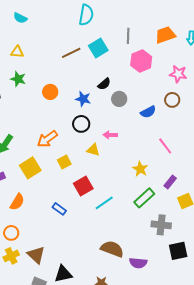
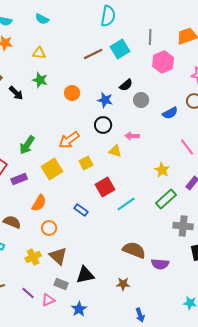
orange circle: (11, 233) -> (49, 228), moved

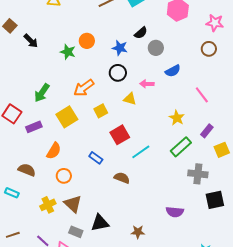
green star: (40, 80) -> (68, 52), moved
blue semicircle: (170, 113) -> (173, 71), moved
brown semicircle: (134, 250) -> (122, 178), moved, size x0.7

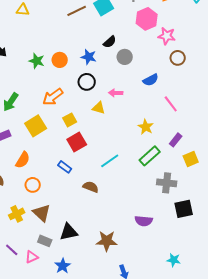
pink star: (215, 23) -> (167, 36), moved
orange circle: (87, 41) -> (60, 60), moved
blue semicircle: (173, 71) -> (151, 80), moved
red square: (120, 135) -> (77, 142), moved
brown star: (138, 232) -> (107, 241), size x1.5

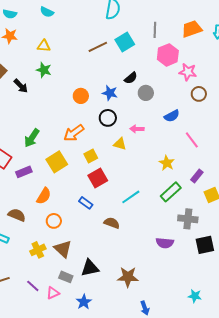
green star: (37, 61) -> (44, 70), moved
purple semicircle: (144, 221) -> (165, 243), moved

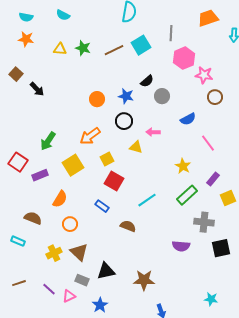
orange trapezoid: (192, 29) -> (208, 18), moved
green star: (44, 70) -> (83, 48), moved
red square: (98, 178) -> (114, 181), turned -30

